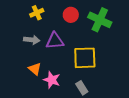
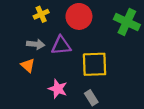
red circle: (71, 15) -> (79, 16), size x1.5
green cross: (100, 20) -> (127, 22), moved
orange triangle: (35, 69) -> (28, 65), moved

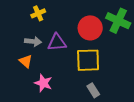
red circle: (79, 16) -> (90, 28), moved
pink star: (58, 89) -> (43, 83), moved
gray rectangle: (91, 98) -> (93, 90), moved

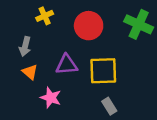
red circle: (90, 28) -> (89, 26), moved
gray arrow: (33, 41) -> (25, 46), moved, turned 98
purple triangle: (57, 42) -> (67, 65), moved

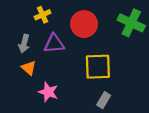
purple triangle: (67, 65) -> (54, 44), moved
gray rectangle: (109, 106) -> (104, 100), turned 63

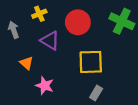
gray arrow: (24, 44) -> (14, 30), moved, turned 147
purple triangle: (54, 44) -> (50, 41), turned 36

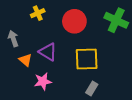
gray arrow: (14, 30) -> (13, 39), moved
purple triangle: (50, 41) -> (48, 52), moved
pink star: (45, 86) -> (43, 81), turned -30

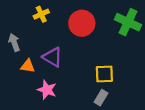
yellow square: (87, 59) -> (104, 74), moved, size x0.7
orange triangle: (25, 60) -> (28, 66), turned -32
pink star: (43, 81) -> (47, 90), turned 30

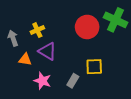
yellow cross: (41, 14) -> (37, 30), moved
red circle: (82, 23) -> (87, 27), moved
gray rectangle: (101, 98) -> (73, 81), moved

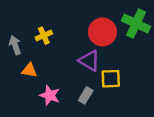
purple triangle: (47, 51) -> (89, 61), moved

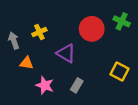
green cross: (136, 24) -> (122, 21), size x0.7
purple triangle: (89, 61) -> (66, 53), moved
yellow square: (111, 79) -> (119, 72), moved, turned 30

